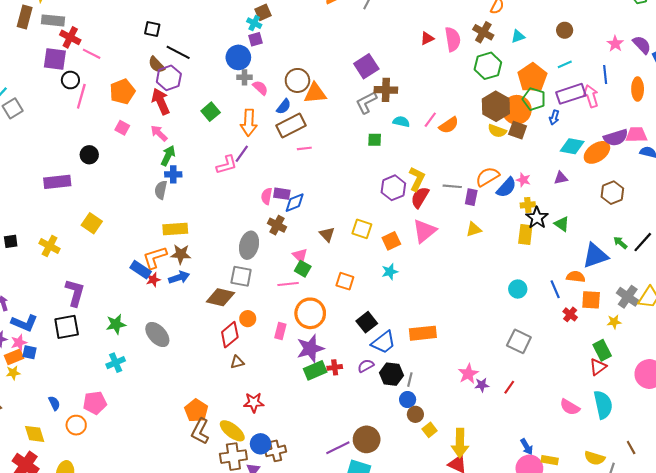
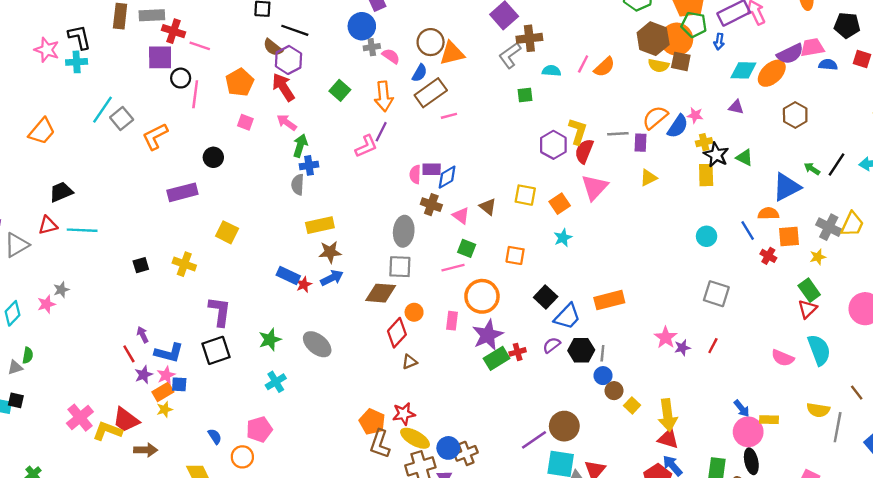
purple triangle: (561, 178) -> (736, 107), turned 32
pink triangle: (300, 256) -> (461, 216), moved
orange L-shape: (155, 257) -> (155, 136), moved
red star: (254, 402) -> (404, 414), moved

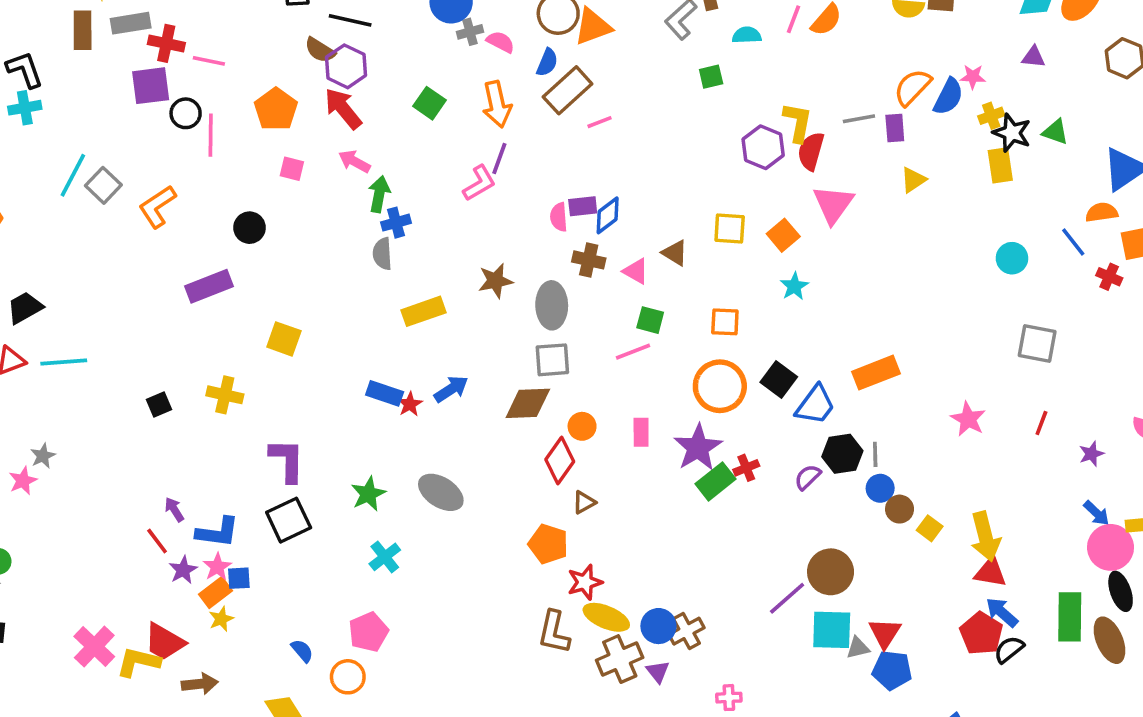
brown star: (330, 252) -> (495, 281), moved
orange circle: (482, 296) -> (720, 386), moved
purple semicircle: (552, 345) -> (808, 477), moved
purple star: (682, 348) -> (1091, 454), moved
orange pentagon: (372, 422) -> (548, 544), moved

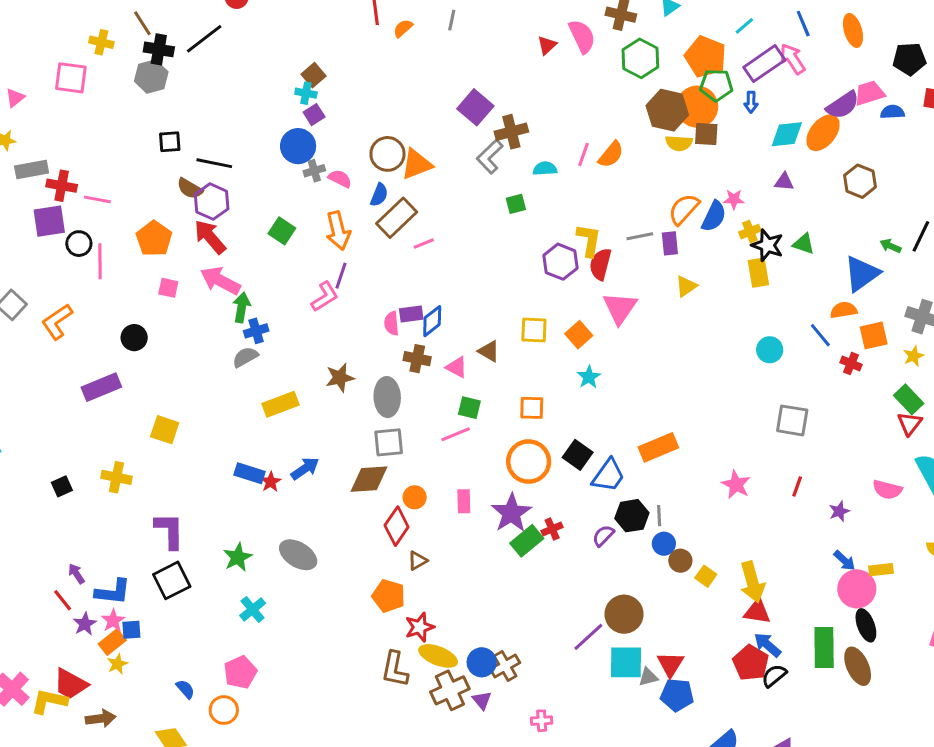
pink arrow: (354, 161) -> (220, 281), size x1.5
gray semicircle: (382, 254) -> (245, 357), turned 65

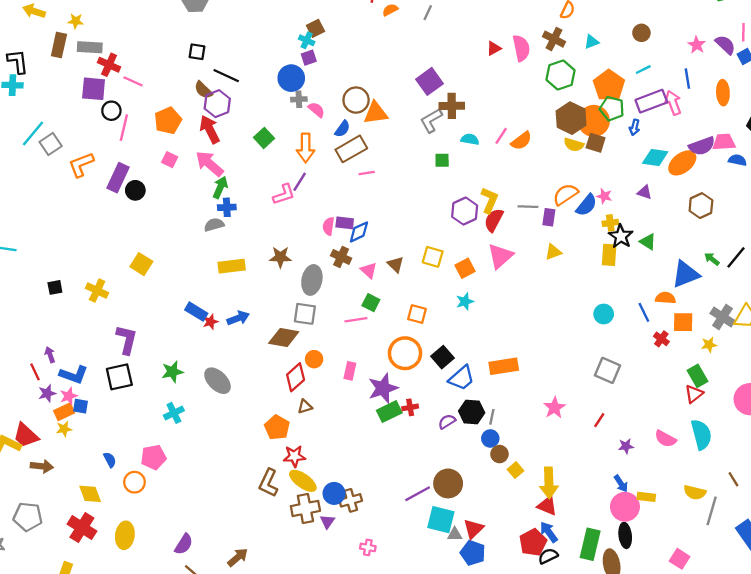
purple rectangle: (101, 387) -> (118, 178), moved, turned -56

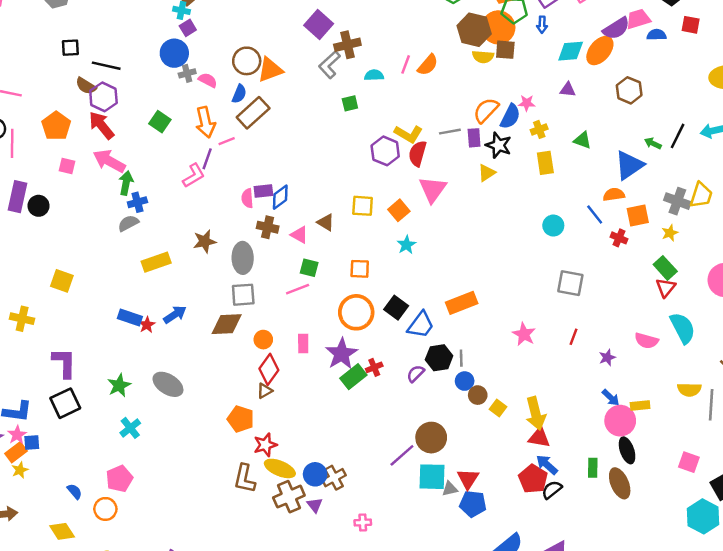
pink line: (367, 173) -> (227, 141), moved
yellow L-shape: (489, 200) -> (408, 134), turned 110
black star: (621, 236) -> (499, 145), moved
red diamond: (296, 377) -> (269, 369), moved
green rectangle: (590, 544) -> (593, 468), size x0.6

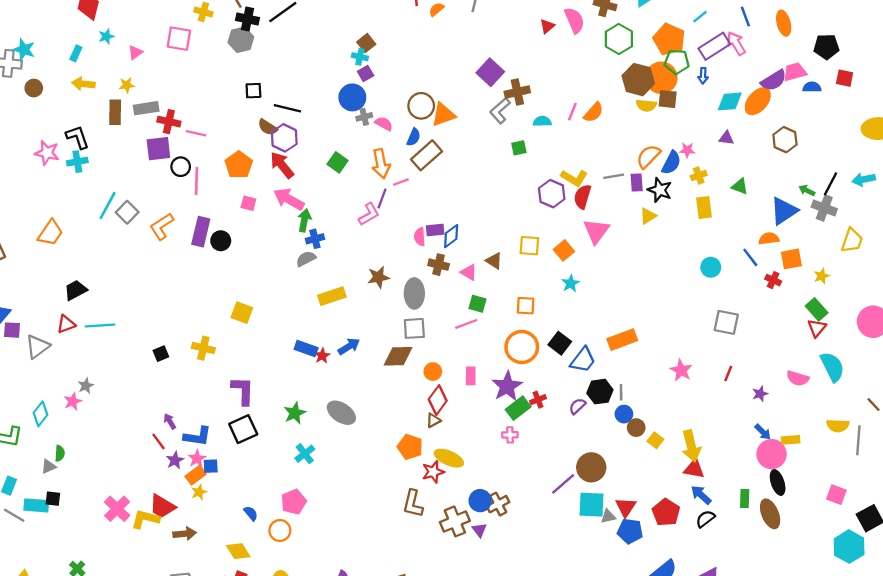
gray cross: (677, 201) -> (824, 208), moved
yellow ellipse: (280, 468) -> (449, 458), moved
red pentagon: (533, 479) -> (666, 512), moved
pink cross: (363, 523) -> (510, 435), moved

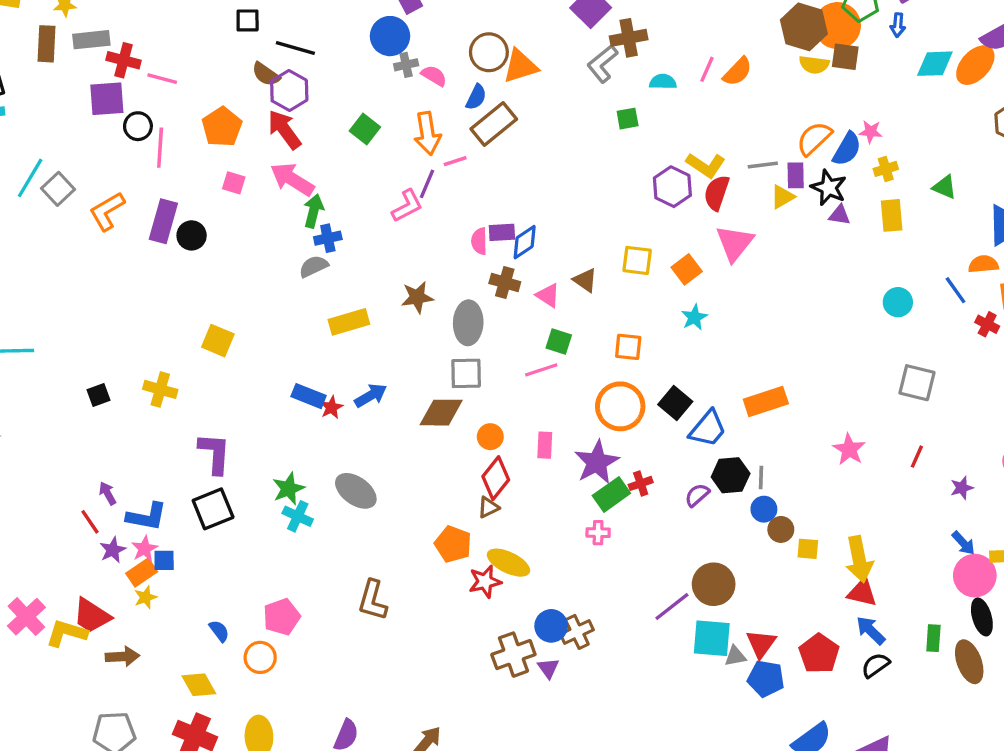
purple triangle: (726, 138) -> (840, 215), moved
yellow triangle: (648, 216) -> (782, 197), moved
yellow square: (655, 440) -> (808, 549), turned -35
cyan cross: (305, 454) -> (298, 516), moved, turned -30
brown L-shape: (413, 504) -> (373, 600), moved

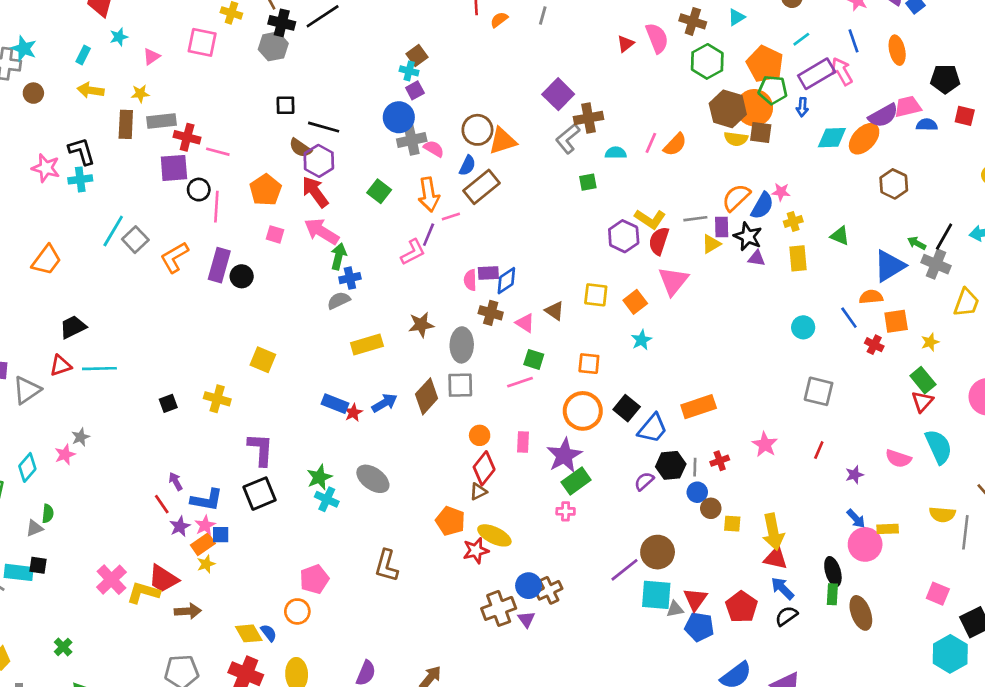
gray cross: (406, 65) -> (412, 140), size x1.5
brown diamond: (441, 413) -> (427, 396), moved, turned -48
red cross: (641, 483) -> (720, 461), moved
black ellipse: (982, 617) -> (833, 572), moved
blue semicircle: (219, 631) -> (269, 633), moved

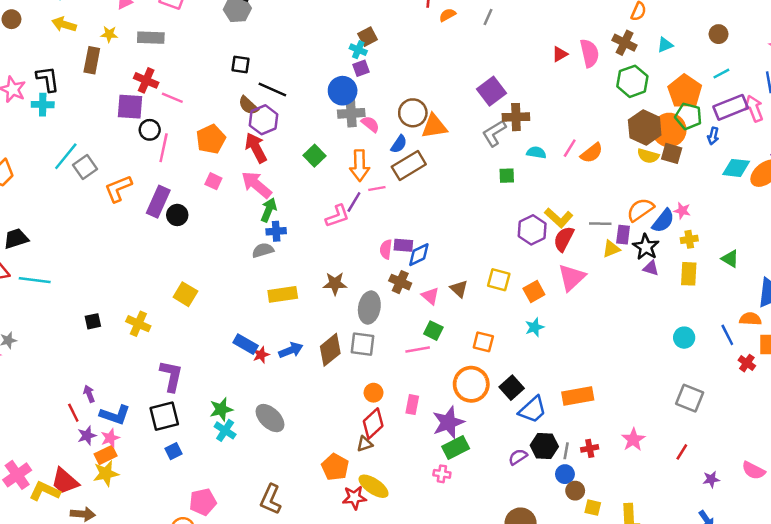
gray rectangle: (162, 121) -> (151, 38), moved
blue square: (221, 535) -> (173, 451), moved, turned -35
yellow star: (206, 564) -> (106, 473), size x1.5

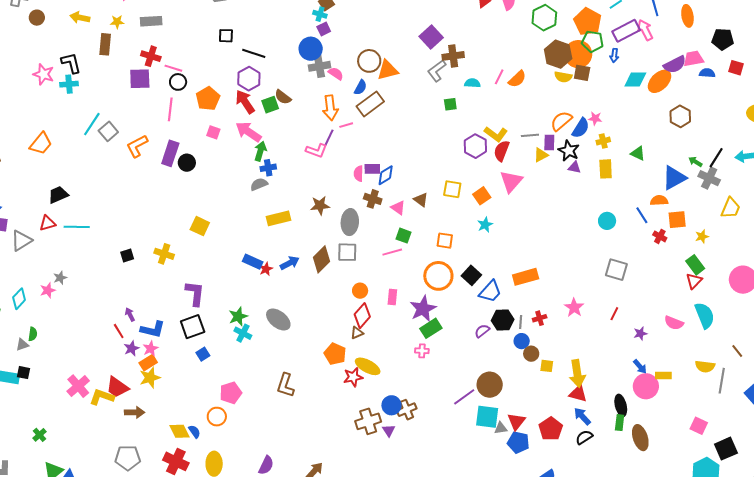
brown semicircle: (248, 105) -> (283, 97), moved
black circle: (150, 130) -> (178, 82), moved
green square: (315, 156) -> (270, 105), moved, turned 30
pink L-shape: (337, 216) -> (316, 151), turned 45

